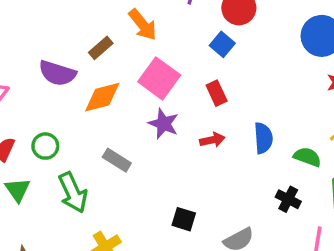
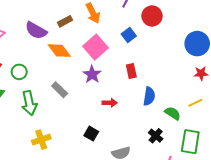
blue square: (222, 44) -> (129, 35), moved
red rectangle: (217, 93) -> (131, 71), moved
orange diamond: (102, 97) -> (59, 51), turned 55
red arrow: (212, 140) -> (110, 103), moved

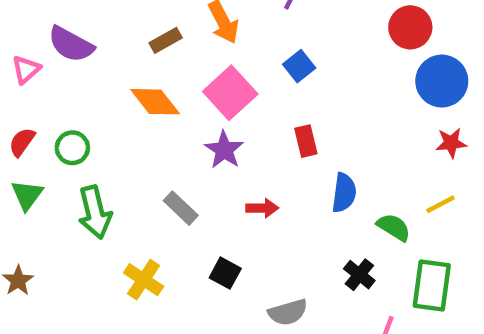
red circle: (152, 16) -> (410, 27), moved
purple semicircle: (36, 30) -> (71, 44), moved
gray rectangle: (60, 90) -> (181, 208), moved
yellow cross: (41, 140) -> (144, 280), moved, turned -36

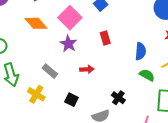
blue semicircle: (344, 193) -> (141, 51), moved
black cross: (359, 275) -> (118, 98), moved
yellow cross: (144, 280) -> (36, 94), moved

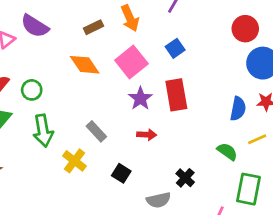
red rectangle: (105, 38) -> (176, 95), size x1.6
purple star: (68, 44) -> (140, 98), moved
blue semicircle: (141, 51) -> (238, 109), moved

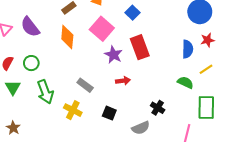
purple semicircle: (35, 26) -> (30, 27), moved, turned 30
orange diamond: (85, 65) -> (67, 37), turned 50

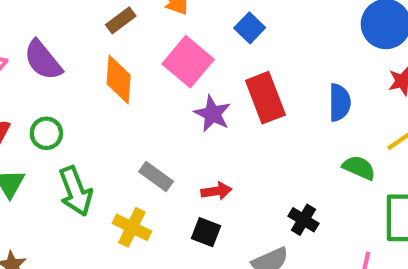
blue semicircle: (188, 49) -> (340, 102), moved
red arrow: (123, 81) -> (216, 191), moved

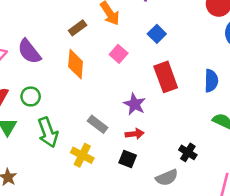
pink square: (188, 62) -> (119, 54), size x0.6
purple star: (212, 114) -> (135, 104), moved

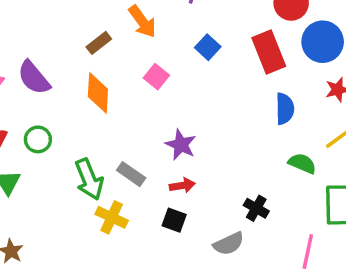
red rectangle: (166, 77) -> (269, 52), moved
green arrow: (48, 132) -> (89, 179), moved

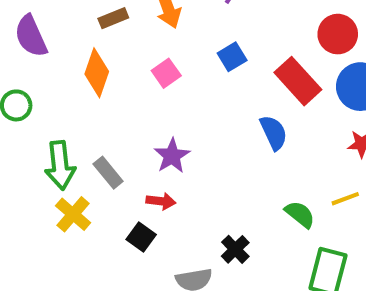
red rectangle: (269, 52) -> (298, 81), turned -36
blue semicircle: (285, 109) -> (274, 133), moved, turned -40

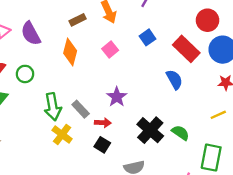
red arrow: (161, 201) -> (103, 123), moved
green semicircle: (300, 214) -> (180, 133), moved
black cross: (235, 249) -> (150, 130), moved, size x1.6

